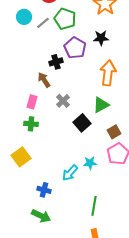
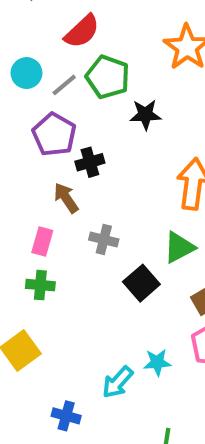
black star: (101, 38) -> (145, 115), moved
purple pentagon: (75, 48) -> (54, 134), moved
gray cross: (63, 101) -> (104, 240), turned -32

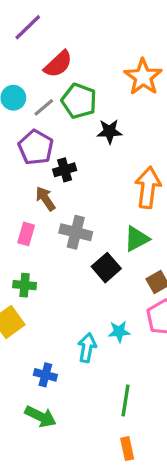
gray cross: (104, 240) -> (76, 232), size x1.4
green cross: (40, 285) -> (25, 285), moved
cyan arrow: (118, 382) -> (87, 348), turned 148

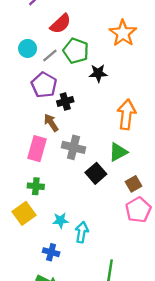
pink rectangle: (26, 234) -> (37, 149), size x1.5
cyan star: (119, 332) -> (61, 220), moved

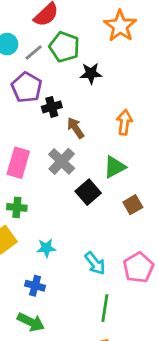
orange arrow: (126, 114) -> (124, 122), size x0.7
brown arrow: (51, 123) -> (76, 128), moved
gray cross: (73, 147) -> (62, 161), turned 30
pink pentagon: (138, 210) -> (138, 268), moved
cyan arrow: (82, 232) -> (95, 263), moved, turned 132

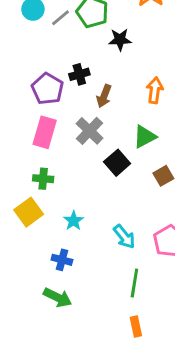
purple pentagon: (27, 87) -> (47, 89), moved
brown arrow: (76, 128) -> (104, 96), turned -125
cyan star: (46, 248) -> (74, 221), turned -30

